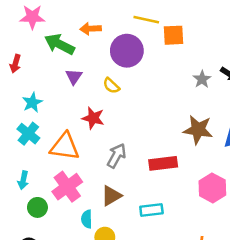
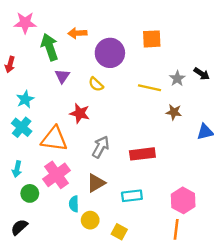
yellow line: (146, 20) -> (149, 88), moved
green arrow: (59, 44) -> (50, 47), turned 44
brown star: (198, 130) -> (174, 112), moved, size x0.6
pink hexagon: (212, 188) -> (183, 200), moved

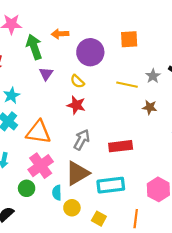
red star: (80, 113) -> (76, 105), moved
brown triangle: (96, 183) -> (77, 173), size x1.4
green circle: (30, 193) -> (27, 188), moved
cyan rectangle: (132, 196) -> (111, 185), size x1.4
orange line: (176, 229) -> (136, 219), moved

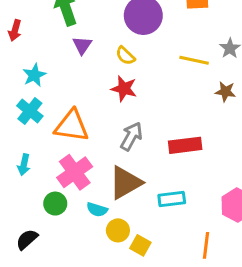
cyan rectangle: (111, 185) -> (172, 199), size x0.7
cyan semicircle: (57, 193) -> (97, 210), turned -72
yellow square: (99, 219) -> (140, 245), moved

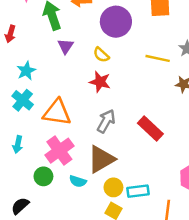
red rectangle: (185, 145) -> (150, 128), turned 50
cyan rectangle: (172, 199) -> (138, 191), moved
yellow circle: (118, 230) -> (113, 187), moved

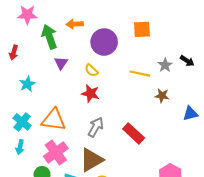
cyan cross: (23, 100) -> (22, 122), moved

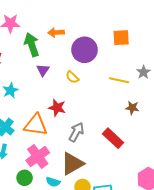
red star: (90, 94) -> (57, 108), moved
brown star: (162, 96) -> (132, 108), moved

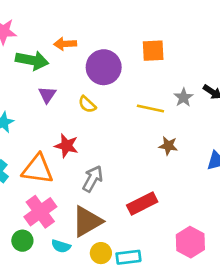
green arrow: (32, 45) -> (32, 60), turned 120
red rectangle: (113, 138) -> (142, 203), moved, turned -70

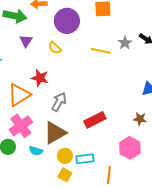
brown star: (168, 146) -> (140, 119), moved
orange triangle: (38, 169) -> (19, 95), turned -40

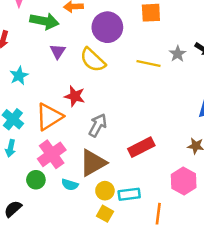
yellow semicircle: (55, 48) -> (93, 60), size x1.6

